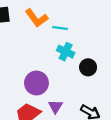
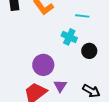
cyan line: (60, 28) -> (82, 16), moved

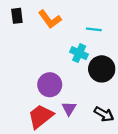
black circle: (89, 51) -> (102, 69), size x1.5

